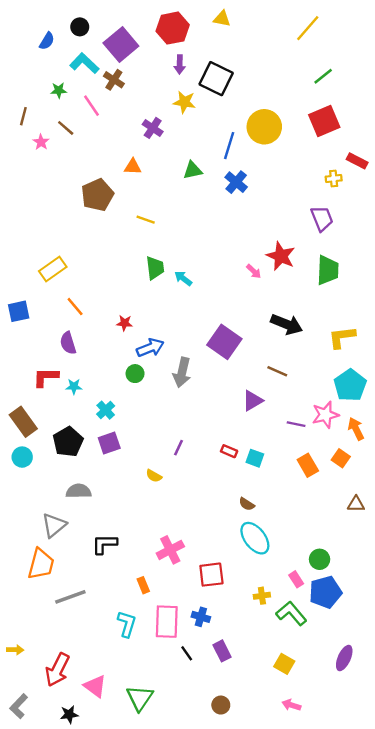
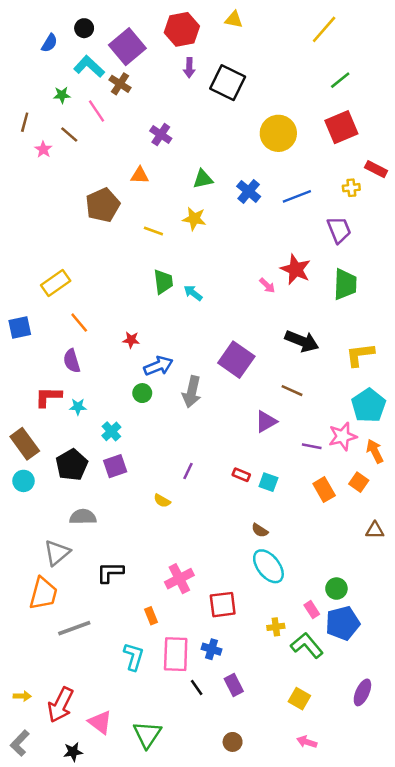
yellow star: (184, 102) -> (194, 219), moved
blue line: (229, 146) -> (297, 196), moved, turned 52
yellow arrow: (15, 650) -> (22, 696), moved

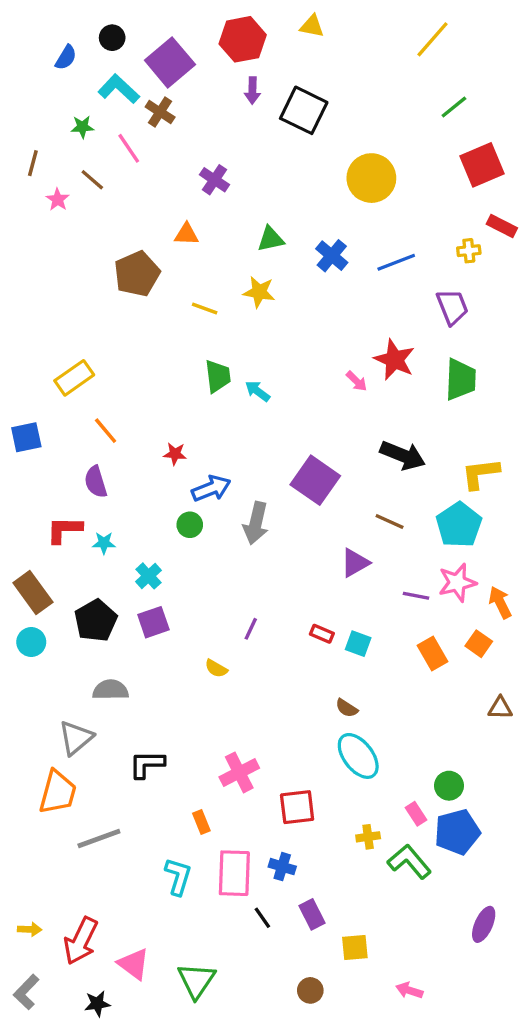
red square: (341, 127) -> (482, 165), moved
cyan pentagon: (369, 405) -> (459, 525), moved
yellow square: (299, 699) -> (355, 947), moved, turned -35

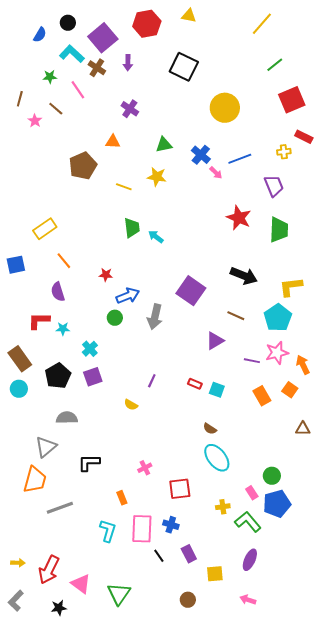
purple arrow: (253, 91) -> (128, 63), moved
pink arrow: (357, 381) -> (216, 173), moved
pink cross: (239, 772) -> (145, 468), size x0.6
purple ellipse: (484, 924) -> (250, 560), moved

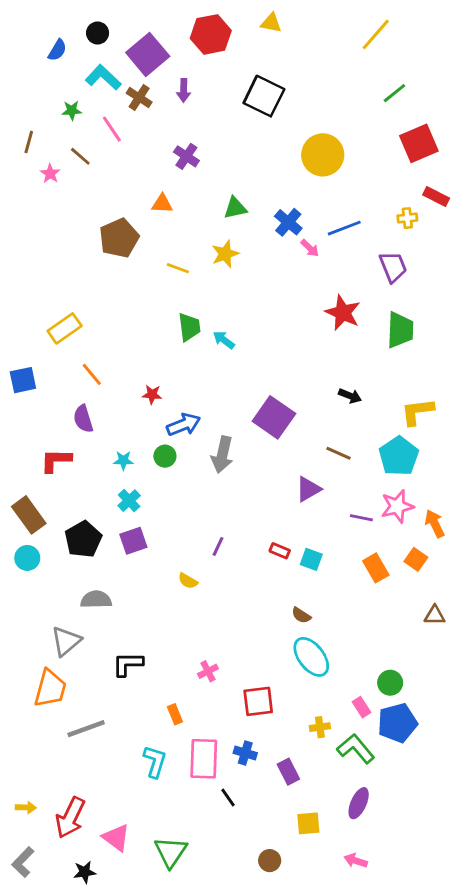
yellow star: (157, 177) -> (225, 254), turned -30
black arrow: (244, 276) -> (350, 396), size x0.6
cyan star: (63, 329) -> (123, 460), moved
purple rectangle: (189, 554) -> (288, 772), moved

